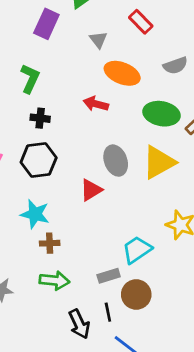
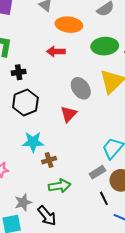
black arrow: (79, 324) -> (47, 216), moved

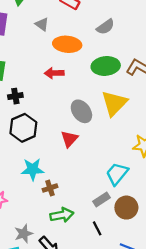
black line: (104, 198) -> (97, 228), moved

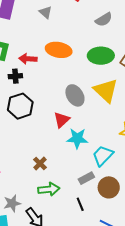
orange ellipse: (67, 44) -> (59, 50), moved
red arrow: (54, 73) -> (28, 59), moved
yellow triangle: (114, 103) -> (106, 91), turned -36
cyan star: (33, 169) -> (77, 138), moved
brown cross: (50, 188) -> (40, 163), turned -32

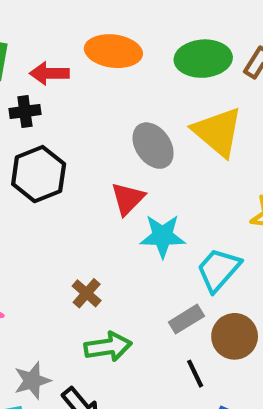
black line: (80, 204) -> (195, 374), moved

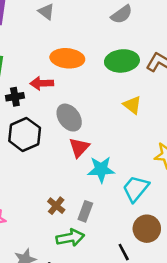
red arrow: (49, 73) -> (42, 83), moved
yellow triangle: (218, 132) -> (132, 105), size x0.6
gray ellipse: (153, 146) -> (69, 118), moved
gray rectangle: (186, 319) -> (85, 211), moved, turned -36

